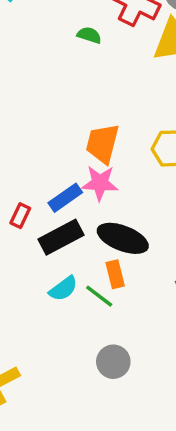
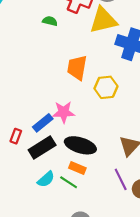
orange trapezoid: (102, 144) -> (77, 68), moved
orange rectangle: (115, 274) -> (77, 168), turned -49

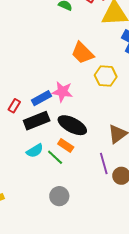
orange trapezoid: (77, 68) -> (82, 53), turned -65

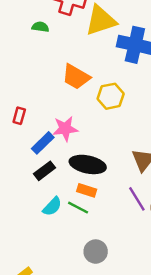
red rectangle: (14, 106) -> (19, 116), moved
black rectangle: (37, 121) -> (45, 171), size x0.7

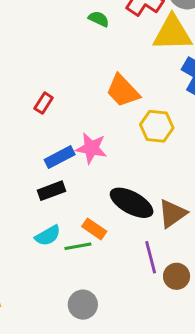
red rectangle: (19, 116) -> (44, 103), moved
black ellipse: (88, 164) -> (132, 203), moved
green line: (78, 208) -> (78, 246), turned -55

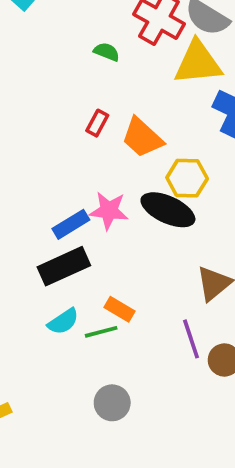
red rectangle: (44, 103) -> (97, 123), moved
black rectangle: (52, 191) -> (64, 266), size x1.5
black ellipse: (132, 203) -> (168, 210), moved

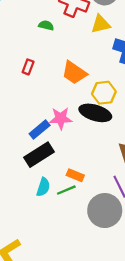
yellow triangle: (198, 63) -> (101, 24), size x0.7
red rectangle: (97, 123) -> (28, 67), moved
cyan semicircle: (63, 321) -> (43, 187), turned -30
gray circle: (112, 403) -> (105, 211), moved, size x1.6

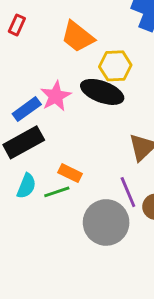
pink star: (61, 118) -> (56, 96), turned -30

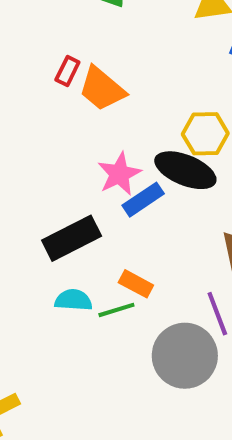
orange trapezoid: (78, 37) -> (102, 89), moved
blue rectangle: (27, 109) -> (143, 200), moved
cyan semicircle: (26, 186) -> (73, 300), turned -110

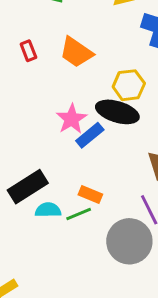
red rectangle: (67, 71) -> (28, 51), turned -42
orange trapezoid: (102, 89) -> (76, 52), moved
black rectangle: (72, 238) -> (28, 187), moved

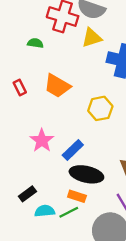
black ellipse: (117, 112) -> (86, 174), moved
pink star: (72, 119) -> (42, 140), moved
black rectangle: (28, 187) -> (27, 194), size x0.6

